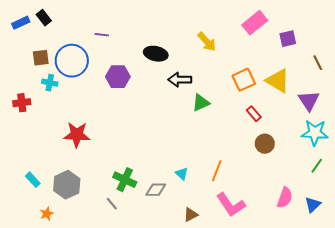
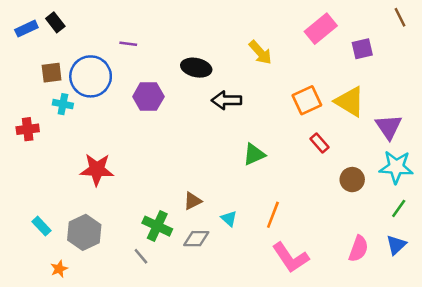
brown line: (318, 63) -> (400, 17), moved
green triangle: (201, 103) -> (254, 154), moved
brown circle: (265, 144) -> (352, 180), moved
blue triangle: (313, 205) -> (396, 245), moved
brown triangle: (191, 215) -> (192, 201), moved

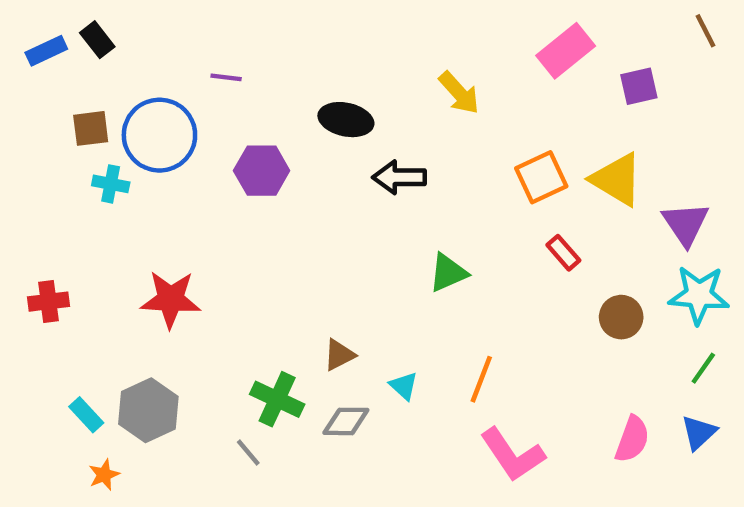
red cross: (28, 129) -> (49, 302), moved
cyan rectangle: (42, 226) -> (86, 415), moved

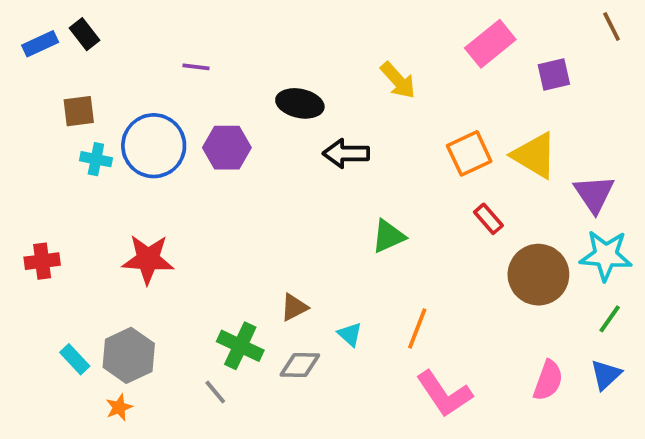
blue circle: (159, 135) -> (154, 146), moved
brown circle: (621, 317) -> (538, 275), size x1.6
orange star: (104, 475) -> (119, 407), moved

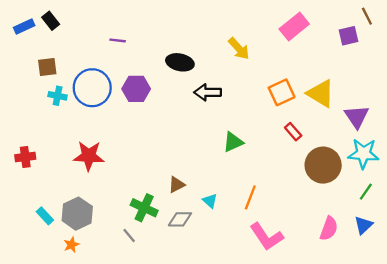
purple square: (554, 75) -> (348, 36), moved

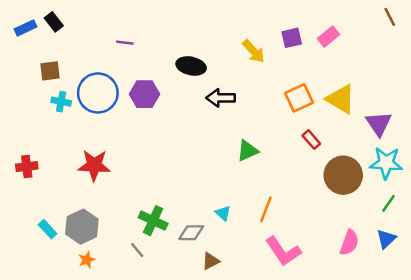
pink rectangle: (294, 27) -> (328, 37), moved, size x0.7
purple square: (348, 36) -> (292, 38), moved
brown triangle: (176, 185) -> (211, 261), moved
orange star: (71, 245) -> (87, 260), moved

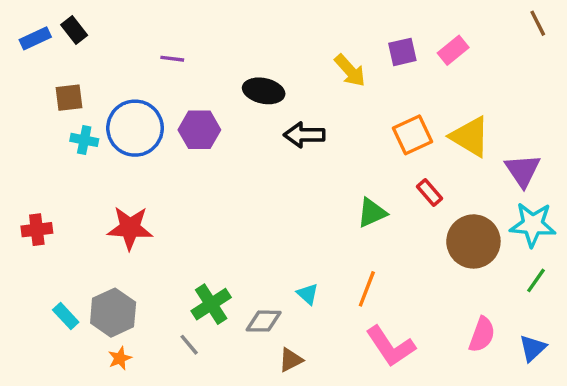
green triangle: (248, 151) -> (372, 213), moved
green cross: (153, 221) -> (211, 304), turned 32
blue triangle: (386, 239) -> (533, 348), moved

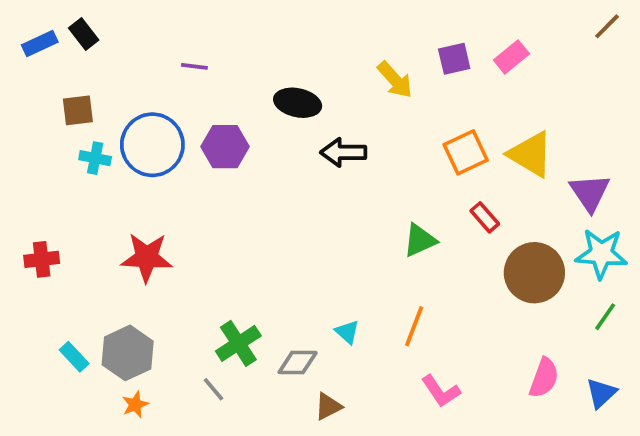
brown line: (538, 23) -> (607, 26), turned 72
pink L-shape: (391, 346) -> (441, 391), size x0.7

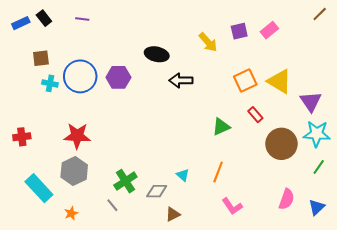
purple line: (194, 66) -> (82, 19), moved
gray hexagon: (128, 353) -> (74, 171), moved
cyan rectangle: (74, 357) -> (39, 188), size x1.8

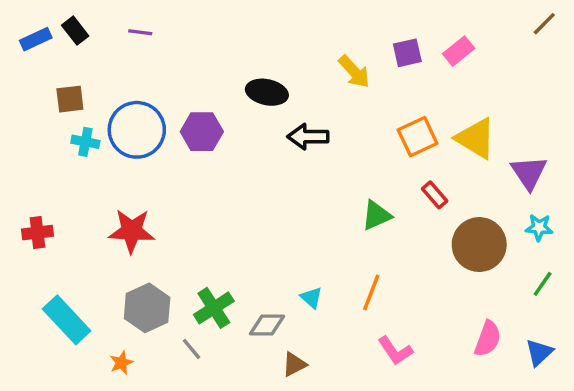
cyan star: (317, 134) -> (539, 227), size x0.6
gray hexagon: (74, 171) -> (147, 308), moved

